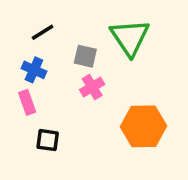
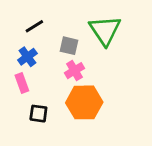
blue cross: (34, 70) -> (27, 57), turned 30
orange hexagon: (143, 126) -> (84, 102), moved

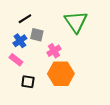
gray square: (69, 46) -> (37, 35), moved
pink rectangle: (22, 83) -> (16, 60), turned -32

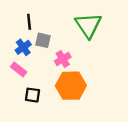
black line: (25, 19) -> (29, 22), turned -64

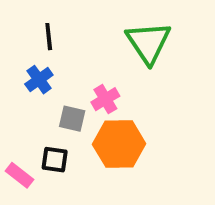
gray square: (43, 40) -> (72, 119), moved
pink rectangle: (19, 69) -> (19, 175), moved

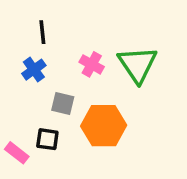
green triangle: (148, 42) -> (138, 64), moved
pink cross: (105, 99) -> (92, 64), moved, turned -30

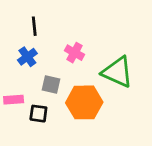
green triangle: (138, 64) -> (117, 72), moved, turned -32
pink rectangle: (17, 153) -> (14, 100), moved, turned -42

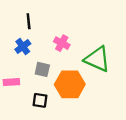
black square: (38, 114) -> (40, 100), moved

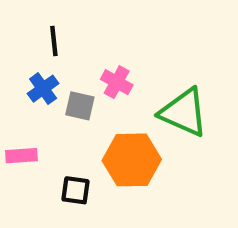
gray square: (42, 69) -> (80, 106), moved

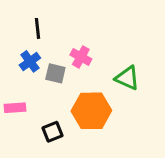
green triangle: (184, 112) -> (127, 78), size x0.7
black square: (76, 190) -> (52, 132), turned -30

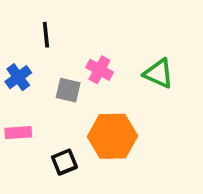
blue cross: (30, 61) -> (18, 77), moved
green triangle: (127, 78) -> (159, 73), moved

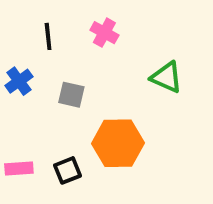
pink cross: (99, 70) -> (104, 33), moved
pink rectangle: (18, 133) -> (19, 169), moved

